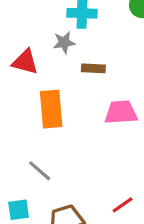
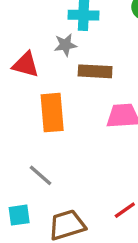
brown rectangle: (93, 68) -> (95, 71), size x1.4

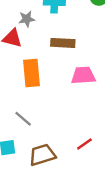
gray star: (65, 45) -> (27, 19), moved

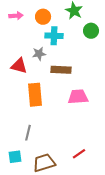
gray star: (27, 19) -> (39, 54), moved
gray line: (23, 119) -> (28, 133), turned 63

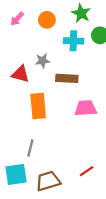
pink arrow: (16, 16) -> (17, 19), turned 136
cyan cross: (54, 36) -> (73, 41), moved
cyan square: (15, 157) -> (16, 174), size x1.5

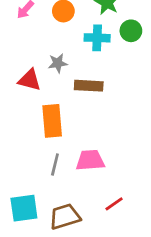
pink trapezoid: (86, 108) -> (90, 160), moved
gray line: (30, 148) -> (55, 165), moved

